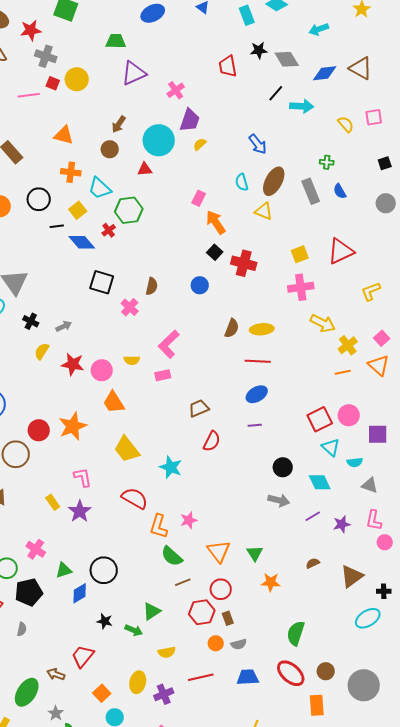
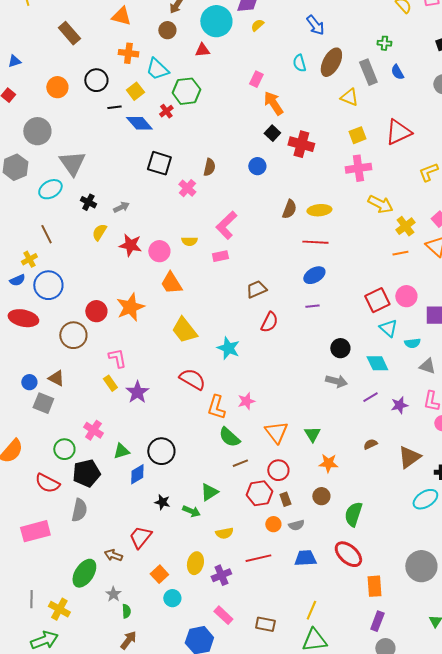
yellow triangle: (264, 211) -> (349, 97), moved
pink L-shape: (83, 477) -> (117, 358), moved
gray semicircle: (22, 629) -> (79, 510), size x1.6
brown circle: (326, 671) -> (321, 496), moved

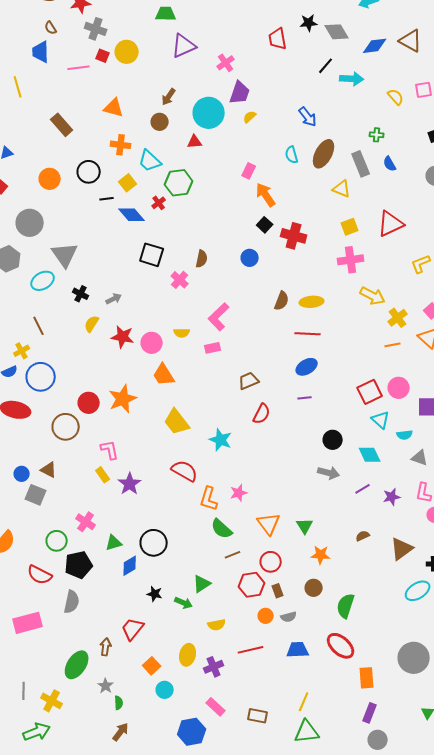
brown arrow: (113, 555) -> (106, 647), turned 78

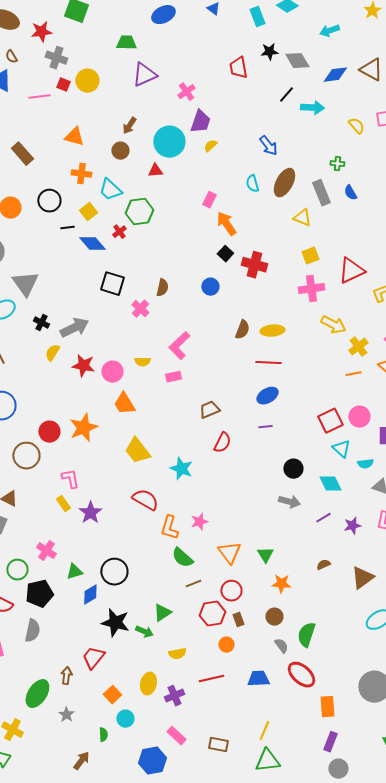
red triangle: (391, 224) -> (351, 271), moved
gray arrow: (114, 299) -> (74, 328), size x1.8
black star: (155, 594) -> (115, 623), size x1.8
gray semicircle: (289, 617) -> (281, 646), moved, turned -112
green semicircle: (119, 703) -> (103, 735), moved

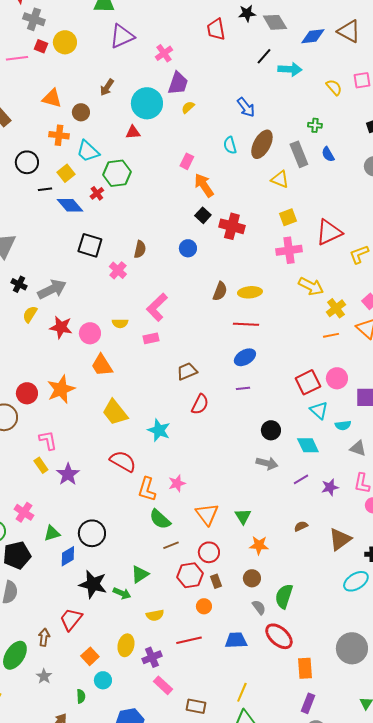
brown circle: (120, 151) -> (81, 112), moved
pink rectangle: (176, 736) -> (163, 685), moved

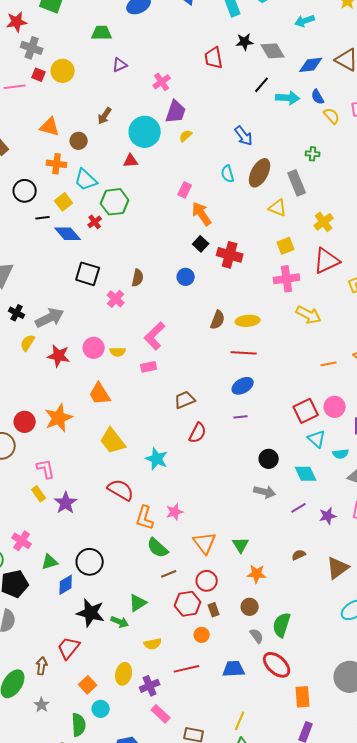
purple triangle: (122, 36) -> (120, 65), size x0.6
blue semicircle: (328, 154) -> (318, 97), moved
yellow cross: (336, 308) -> (324, 222), moved
pink circle: (90, 333) -> (94, 348), moved
green semicircle: (81, 696) -> (79, 725), size x1.6

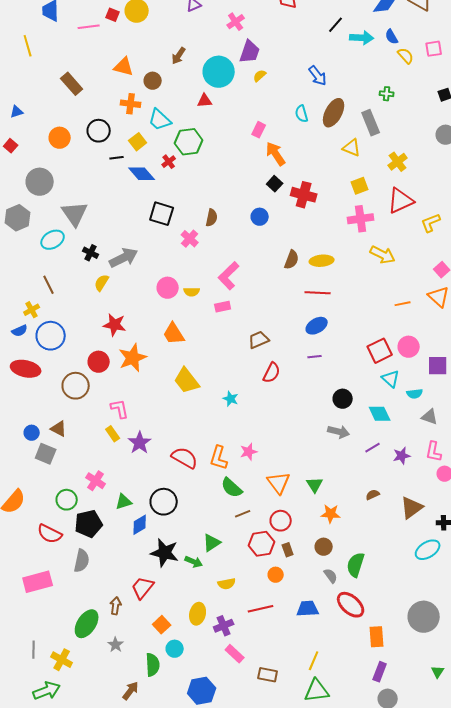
red star: (59, 356) -> (115, 325), moved
cyan star: (157, 459) -> (231, 399), size x0.7
red semicircle: (121, 490) -> (185, 458), moved

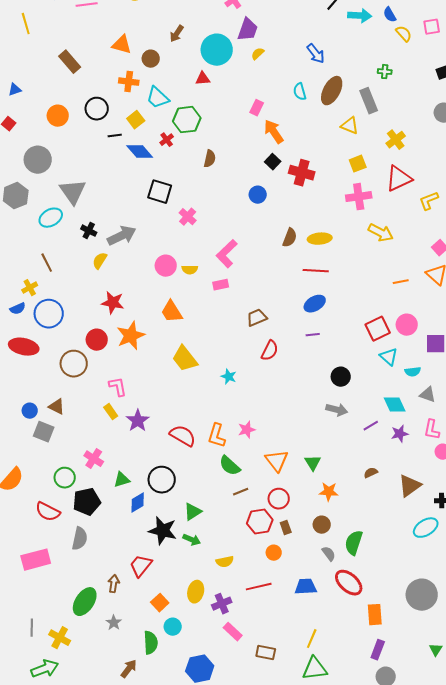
brown semicircle: (212, 218) -> (210, 159), moved
cyan diamond: (380, 414) -> (395, 405), moved
green triangle: (212, 543) -> (193, 512), moved

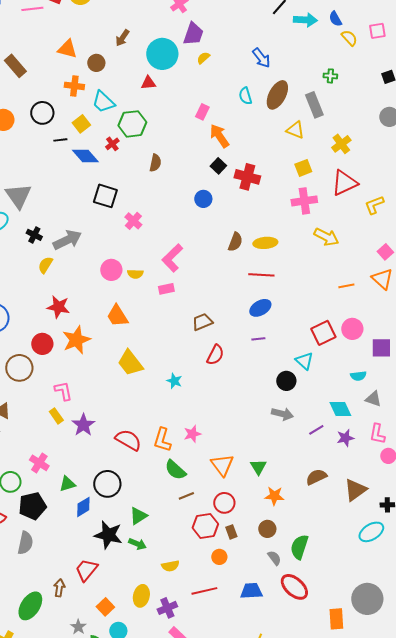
cyan triangle: (389, 357) -> (304, 361), moved
brown semicircle: (371, 473) -> (316, 477), size x1.5
orange rectangle: (375, 615) -> (336, 619), moved
gray star: (114, 623) -> (78, 627), moved

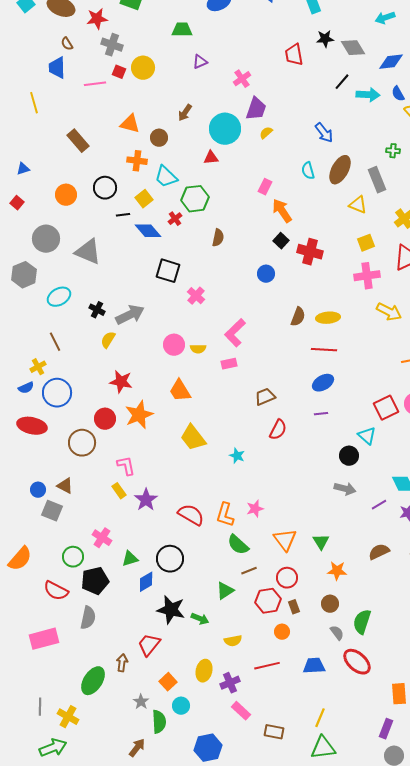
gray triangle: (18, 196) -> (88, 252), moved, turned -32
green triangle: (138, 516) -> (225, 591), moved

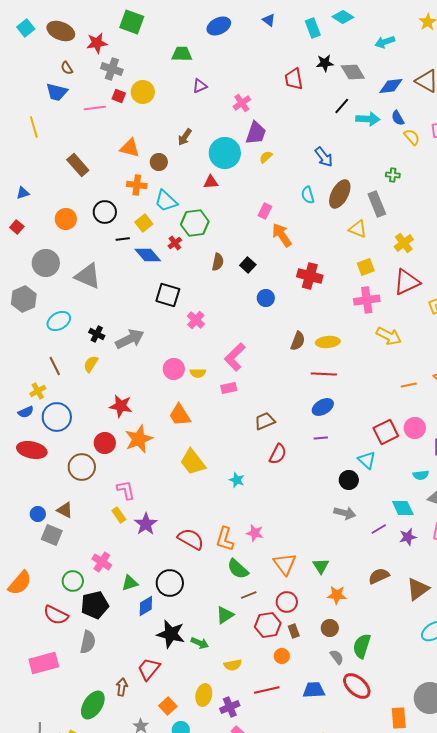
blue trapezoid: (57, 68) -> (57, 92), turned -75
black square: (281, 241) -> (248, 265), moved
yellow semicircle: (108, 340) -> (91, 364), moved
pink star: (255, 509) -> (255, 533), turned 30

